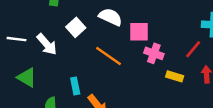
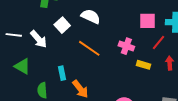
pink square: (139, 32) -> (148, 21), moved

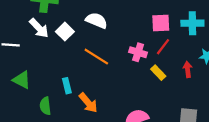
white arrow: (39, 39) -> (39, 28), moved
red line: (159, 42) -> (163, 47), moved
yellow rectangle: (144, 65) -> (158, 73), turned 32

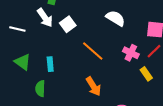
white semicircle: (97, 20) -> (115, 18), moved
cyan rectangle: (67, 86) -> (50, 64), moved
orange arrow: (88, 103) -> (93, 86), moved

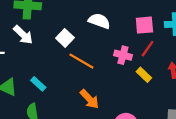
white square: (68, 24) -> (65, 38), moved
cyan rectangle: (50, 64) -> (38, 84), turned -32

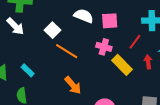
pink square: (144, 25) -> (110, 21), moved
red line: (148, 49) -> (135, 42), moved
yellow rectangle: (144, 75) -> (122, 65), size x1.5

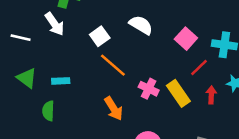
pink square: (110, 21) -> (186, 39), moved, turned 36
pink cross: (104, 47) -> (149, 89), moved
cyan rectangle: (28, 70) -> (61, 81), turned -56

